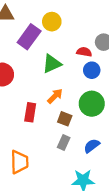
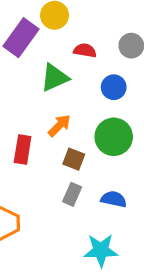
red semicircle: (84, 52) -> (85, 50), moved
blue semicircle: (92, 146) -> (114, 199), turned 49

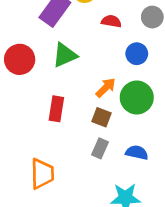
green triangle: (55, 78) -> (65, 55), moved
orange arrow: (59, 126) -> (106, 88), moved

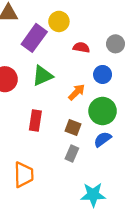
orange arrow: (106, 88) -> (77, 92), moved
blue semicircle: (137, 153) -> (103, 139), moved, turned -48

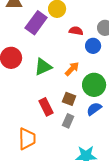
blue circle: (103, 74) -> (93, 46), moved
green triangle: (42, 76) -> (43, 67), moved
red rectangle: (35, 120) -> (46, 107), moved, turned -36

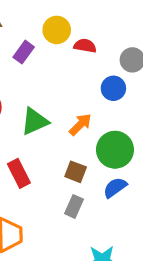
purple rectangle: (36, 23) -> (24, 52), size x0.6
red semicircle: (76, 31) -> (85, 46), moved
red rectangle: (46, 107) -> (19, 173), moved

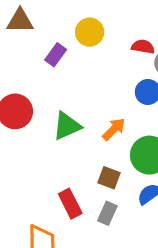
red semicircle: (85, 46) -> (143, 47), moved
red rectangle: (19, 173) -> (70, 204), moved

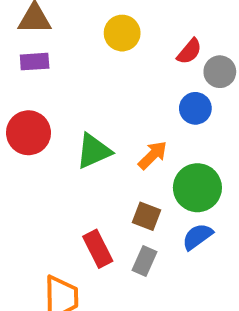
red semicircle: (143, 47) -> (189, 51), turned 120
purple rectangle: (56, 55) -> (35, 62), moved, turned 50

